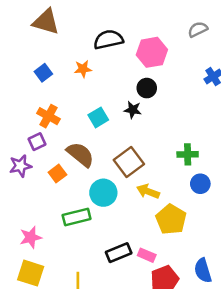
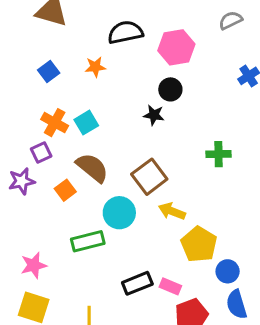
cyan square: (98, 117) -> (86, 123), moved
green cross: (188, 154) -> (219, 154), moved
blue circle: (200, 184) -> (228, 271), moved

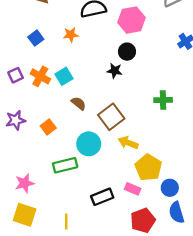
purple square: (41, 153) -> (16, 75), moved
brown semicircle: (92, 168) -> (79, 103), moved, size x0.6
pink rectangle: (170, 286) -> (133, 189), moved

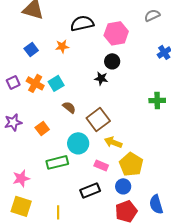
green cross: (163, 100) -> (157, 100), moved
blue circle: (170, 188) -> (123, 186), moved
pink rectangle: (133, 189) -> (101, 165), moved

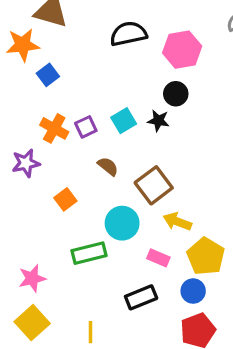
orange star: (62, 46) -> (23, 45), moved, size x1.5
purple square: (13, 82) -> (86, 127), moved
cyan square: (56, 83) -> (124, 121), moved
purple star: (13, 122) -> (26, 163), moved
yellow square: (21, 206) -> (32, 323), turned 30

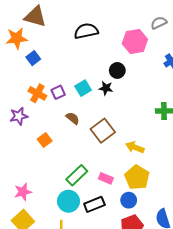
pink hexagon: (182, 50) -> (135, 41), moved
yellow arrow: (177, 222) -> (135, 147), moved
cyan circle: (122, 223) -> (69, 201), moved
green rectangle: (89, 253) -> (77, 175), moved, turned -30

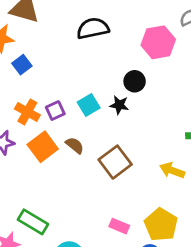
orange square: (45, 140) -> (43, 147), moved, size x1.5
yellow arrow: (135, 147) -> (172, 170), moved
green rectangle: (77, 175) -> (33, 222), moved, turned 75

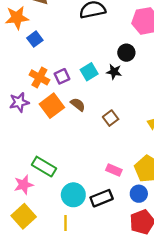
brown square: (115, 162) -> (111, 118), size x0.6

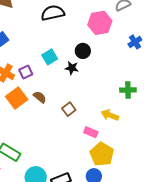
cyan square: (89, 72) -> (50, 57), moved
pink rectangle: (114, 170) -> (91, 132), moved

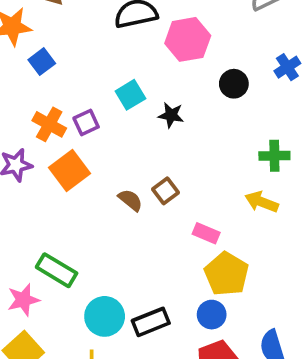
pink hexagon: (100, 23) -> (188, 39), moved
black circle: (83, 51) -> (234, 84), moved
brown semicircle: (40, 97) -> (130, 200), moved
yellow arrow: (110, 115) -> (262, 202), moved

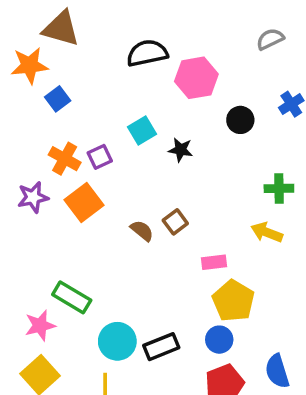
pink rectangle: (206, 233) -> (214, 262), turned -30

